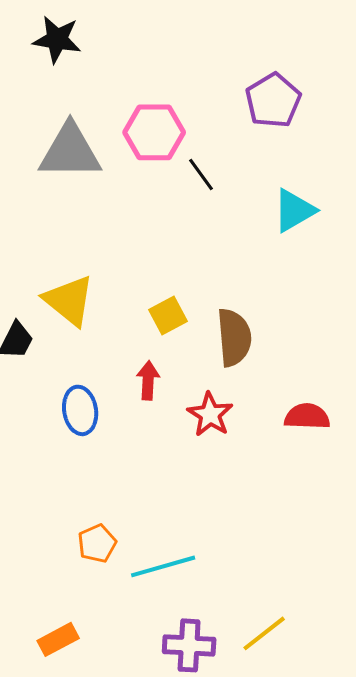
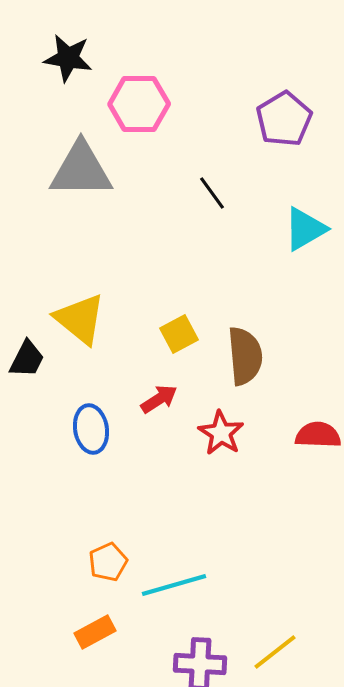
pink hexagon: (154, 132) -> (139, 104), moved
red arrow: (148, 380) -> (159, 399), turned 54
orange rectangle: (58, 639) -> (95, 632), moved

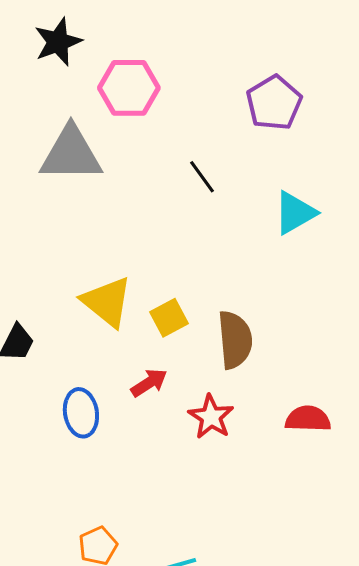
black star: (68, 58) -> (58, 42), turned -30
yellow triangle: (80, 319) -> (107, 302), moved

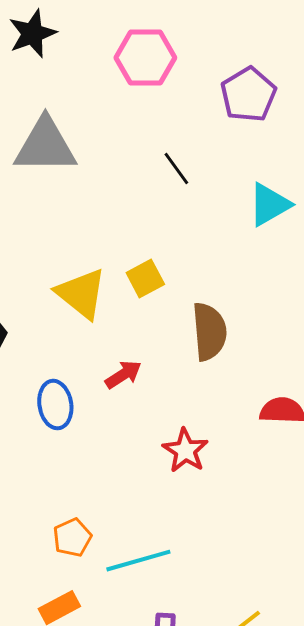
pink hexagon: (129, 88) -> (145, 58), moved
yellow square: (169, 318) -> (145, 279), moved
red star: (211, 417) -> (185, 451), moved

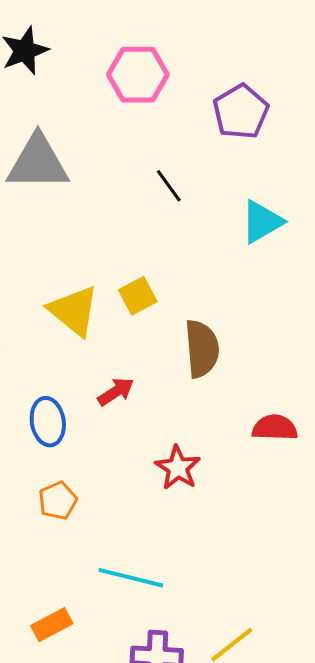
orange pentagon: (72, 538) -> (58, 501), moved
cyan line: (138, 561) -> (131, 578), turned 30

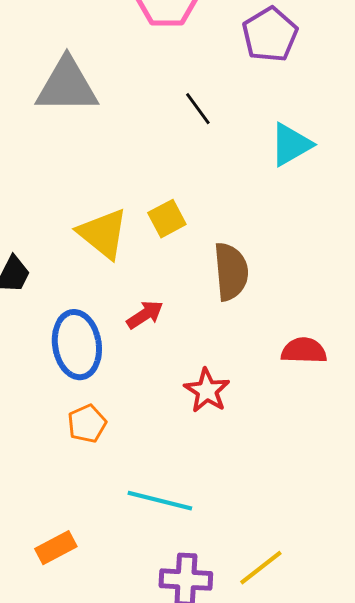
blue ellipse: (48, 422) -> (77, 345), size x1.4
orange rectangle: (52, 625) -> (56, 548), moved

